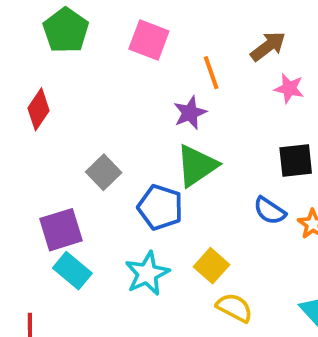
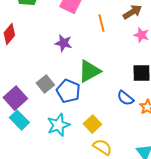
purple star: (190, 113) -> (63, 43), moved, turned 30
gray square: (104, 172) -> (45, 84), moved
purple square: (61, 230) -> (15, 98), turned -30

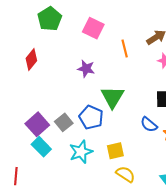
green triangle: (89, 71) -> (112, 97), turned -30
gray square: (45, 84) -> (64, 122), moved
yellow square: (92, 124) -> (115, 151), turned 30

